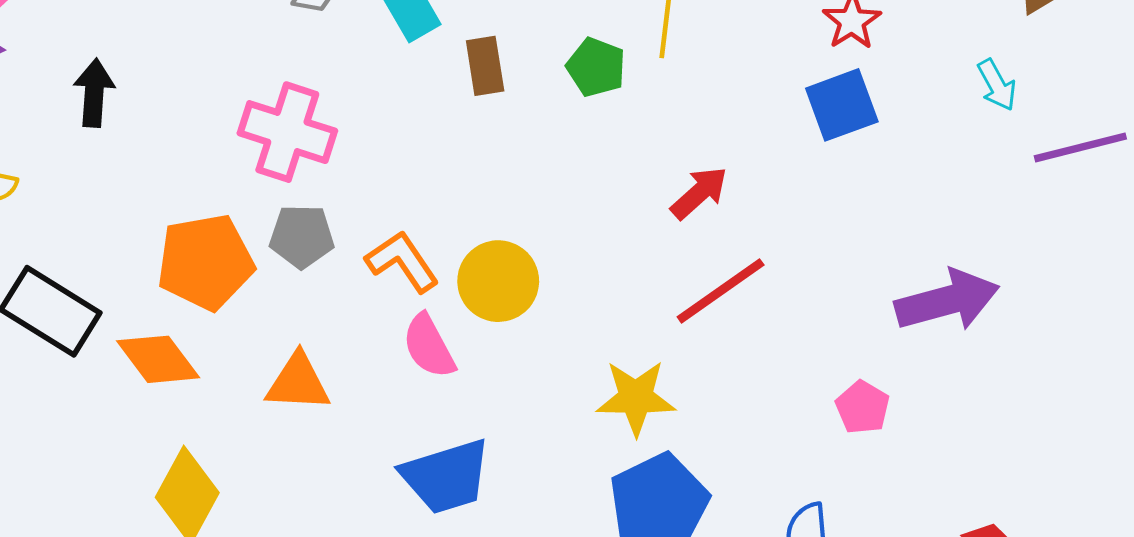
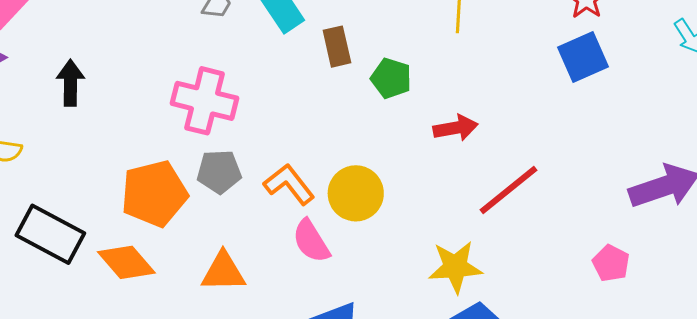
green pentagon: (596, 67) -> (391, 78), moved
red arrow: (699, 193) -> (456, 128), moved, turned 36

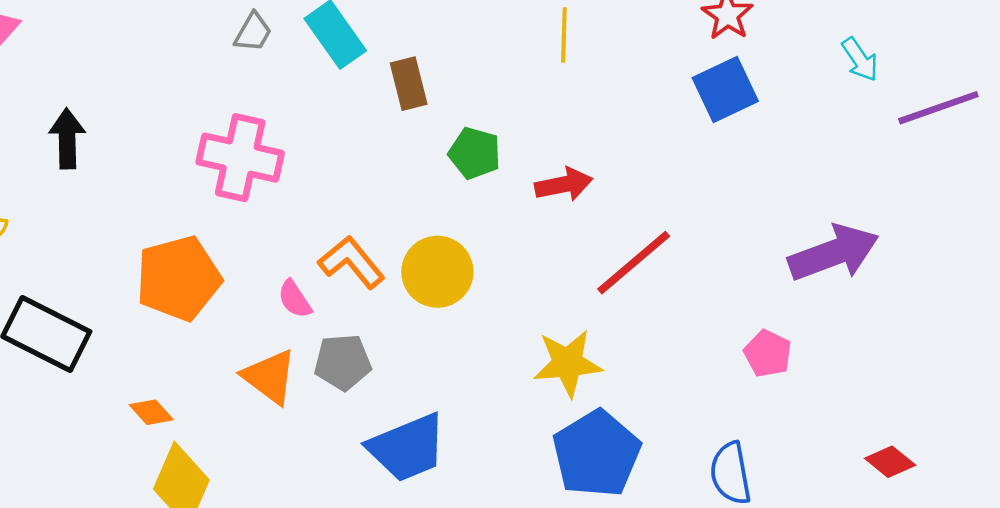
green pentagon: (391, 78) -> (475, 153), moved
gray pentagon: (219, 172) -> (343, 362), moved
pink semicircle: (311, 241) -> (295, 299), moved, size x0.7
orange diamond: (126, 262) -> (151, 412), moved, size x0.6
orange triangle: (223, 272) -> (270, 377), turned 39

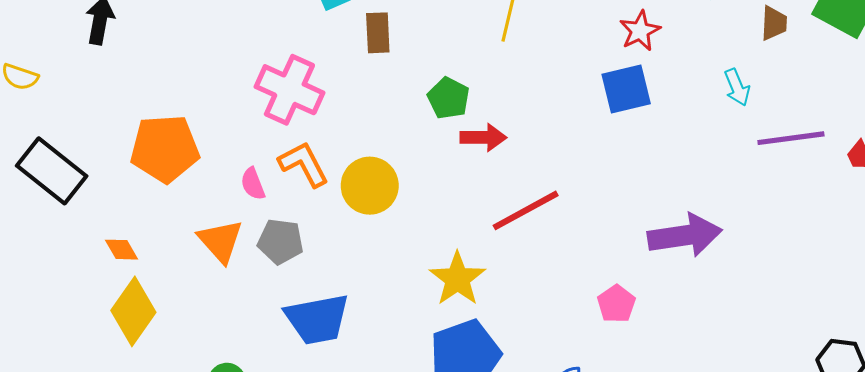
green pentagon: (475, 153) -> (448, 98), moved
pink cross: (240, 158) -> (289, 90), moved
yellow star: (568, 363) -> (457, 279), turned 30

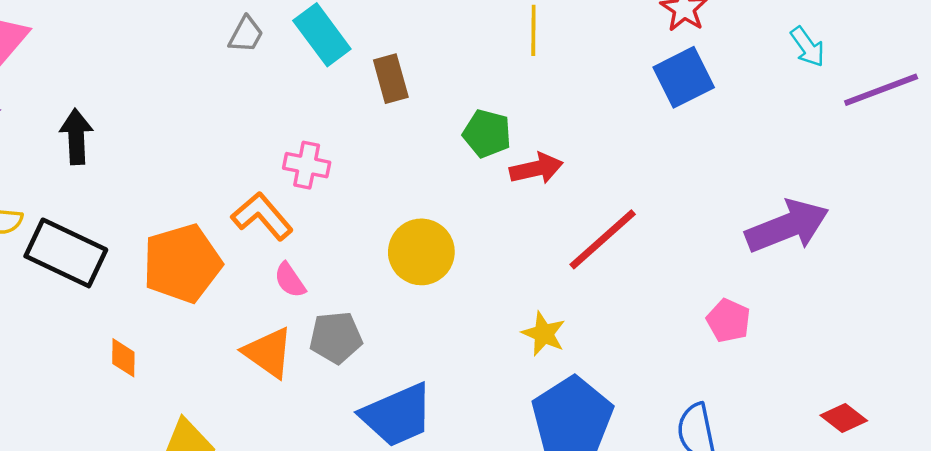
pink cross: (289, 90) -> (307, 165), size x0.6
orange L-shape: (304, 164) -> (262, 216), moved
black rectangle: (52, 171) -> (66, 253), moved
orange diamond: (122, 250) -> (123, 358), moved, turned 44
yellow star: (457, 279) -> (544, 334), size x0.7

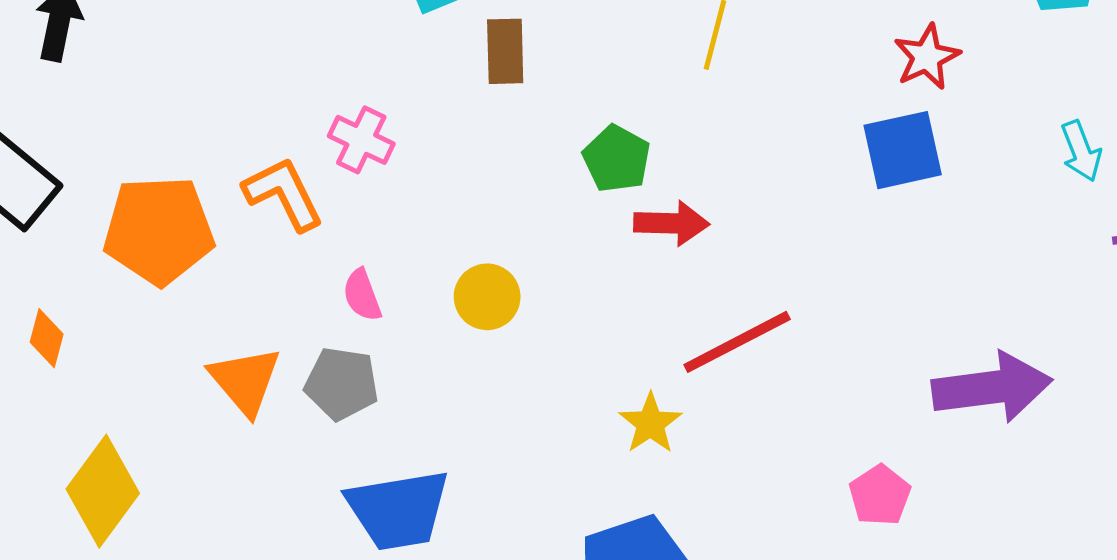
yellow circle: (421, 252) -> (487, 297), size x0.7
pink semicircle: (290, 280) -> (362, 295), moved
yellow star: (544, 334) -> (650, 423), moved

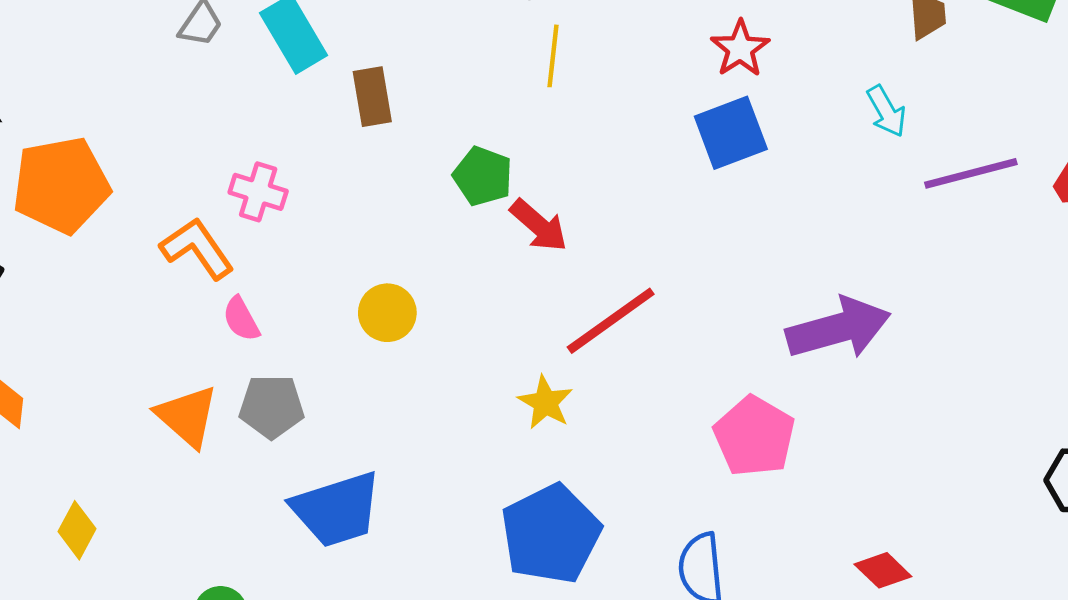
red arrow: (672, 223) -> (539, 225), turned 48
orange pentagon: (159, 230) -> (61, 185), moved
pink semicircle: (362, 295) -> (241, 319), moved
yellow diamond: (103, 491) -> (77, 530), size x0.6
pink pentagon: (880, 495) -> (754, 436), size x1.5

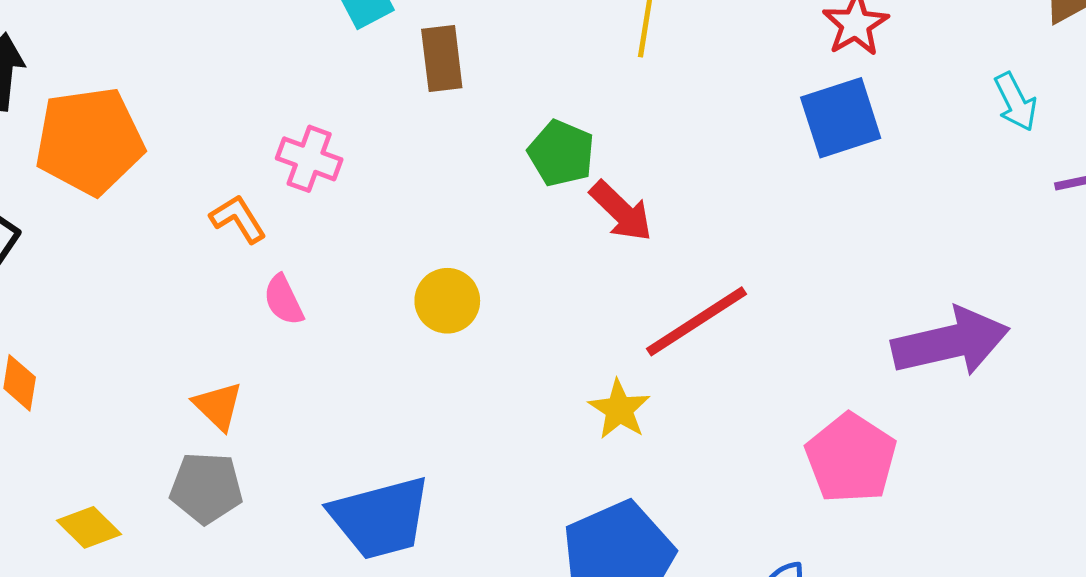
orange L-shape: (197, 248) -> (238, 219), size x0.7
gray pentagon: (272, 407) -> (206, 488), moved
orange triangle: (187, 416) -> (218, 406), size x0.7
yellow diamond: (77, 530) -> (89, 527), turned -76

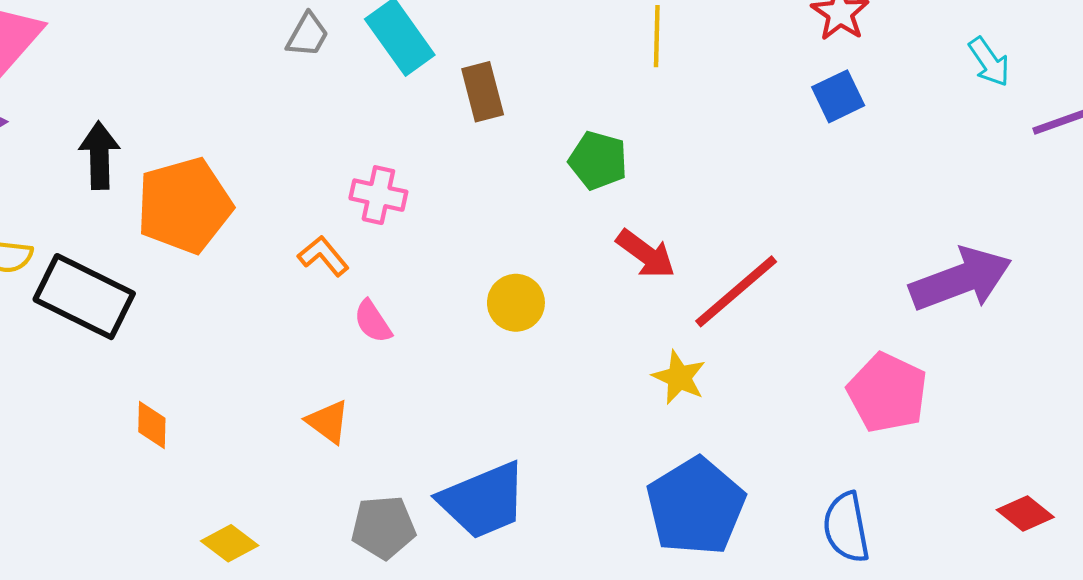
blue square: (841, 118) -> (838, 96), size x0.7
red arrow: (621, 211) -> (646, 254), moved
gray pentagon: (206, 488) -> (383, 527), moved

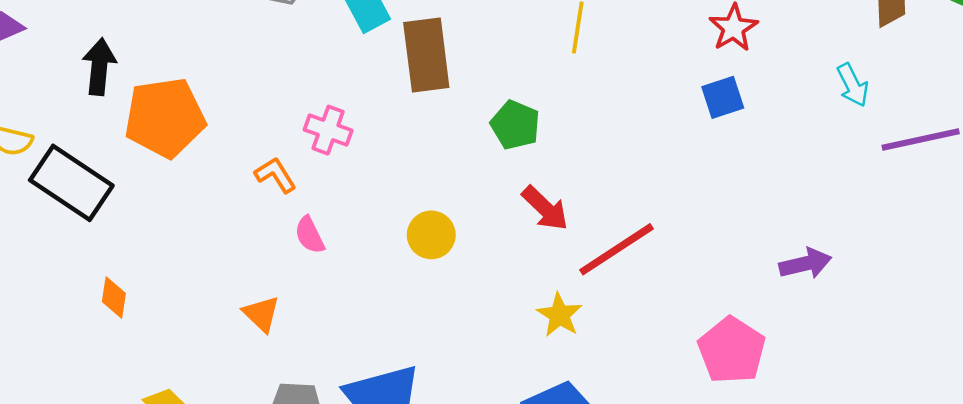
brown rectangle: (483, 92) -> (426, 55), size x1.5
purple arrow: (961, 279) -> (805, 264), size x0.6

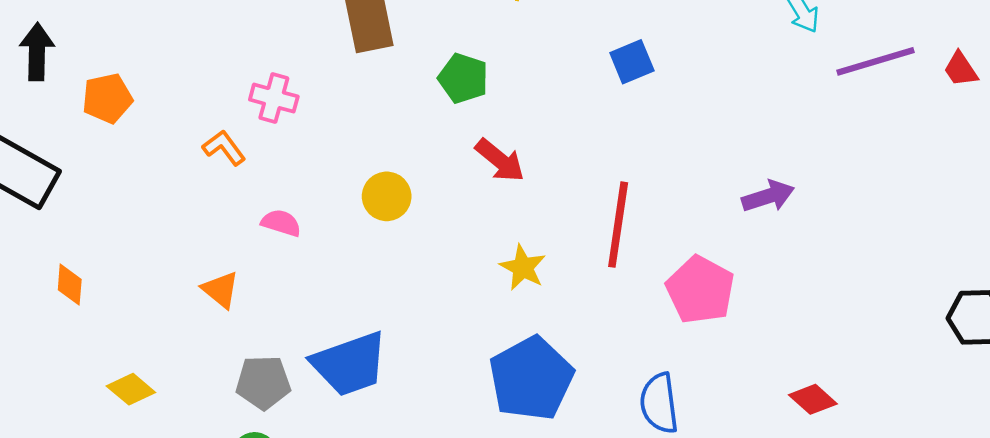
blue square: (723, 97) -> (632, 62), moved
orange pentagon: (165, 118) -> (107, 98), size x0.6
pink semicircle: (310, 235) -> (281, 223), moved, turned 138
red line: (616, 249) -> (618, 225), moved, turned -44

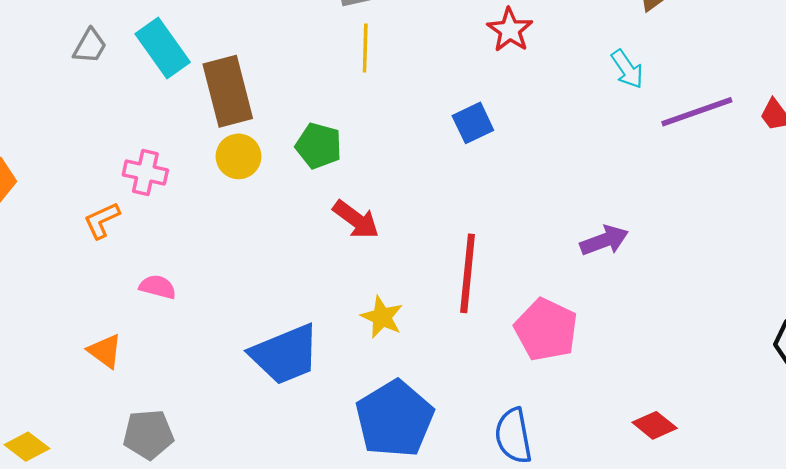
orange L-shape: (224, 148) -> (102, 220), turned -75
yellow circle: (387, 196) -> (238, 156), moved
blue trapezoid: (350, 364) -> (285, 354), moved

